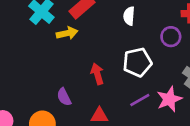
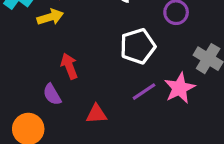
red arrow: (97, 74) -> (69, 66), moved

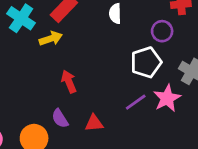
white pentagon: (138, 46) -> (146, 62), moved
purple semicircle: (52, 94) -> (60, 118), moved

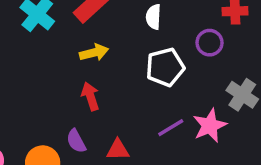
yellow arrow: (51, 39) -> (94, 53), moved
white pentagon: (146, 62) -> (165, 67), moved

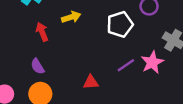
red arrow: (90, 96) -> (42, 32), moved
purple semicircle: (76, 141) -> (38, 66), moved

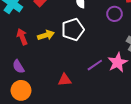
yellow arrow: (71, 17) -> (46, 35), moved
white pentagon: (120, 24) -> (73, 30), moved

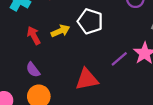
white pentagon: (73, 30) -> (90, 21), turned -30
red triangle: (65, 80) -> (87, 79), size x1.5

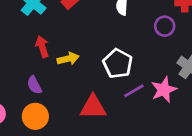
white pentagon: (90, 21) -> (118, 63), moved
yellow arrow: (60, 31) -> (68, 59), moved

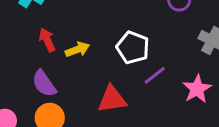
purple semicircle: (34, 85) -> (44, 84), size x1.4
pink star: (164, 90) -> (197, 89), moved

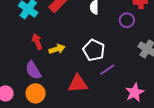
pink star: (197, 89) -> (135, 92), moved

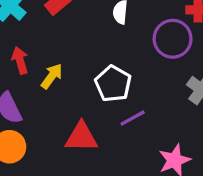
purple circle: (127, 20) -> (173, 39), size x1.5
yellow arrow: (57, 49) -> (52, 76), turned -42

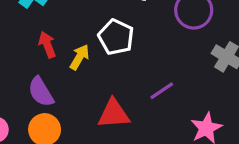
white pentagon: (113, 84) -> (116, 37), moved

